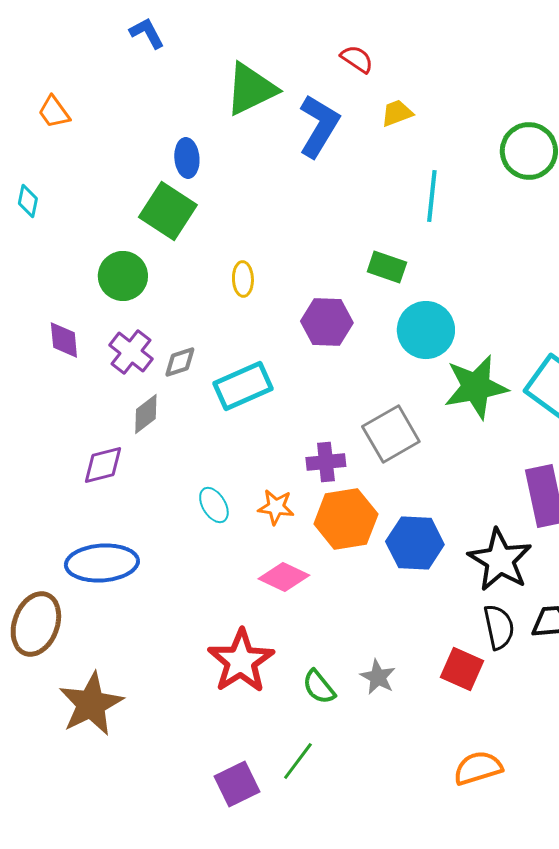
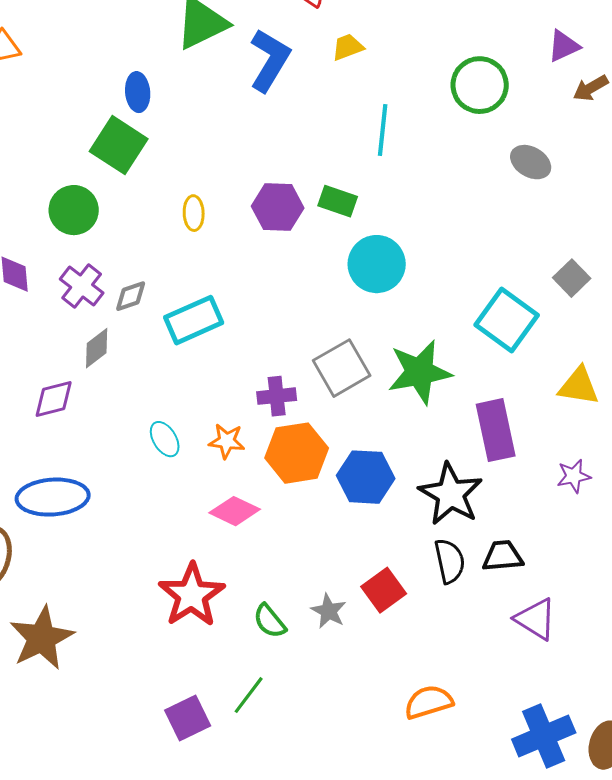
purple hexagon: (327, 322) -> (278, 207), moved
green star: (476, 387) -> (420, 372), moved
red square: (462, 669) -> (384, 590), moved, turned 30

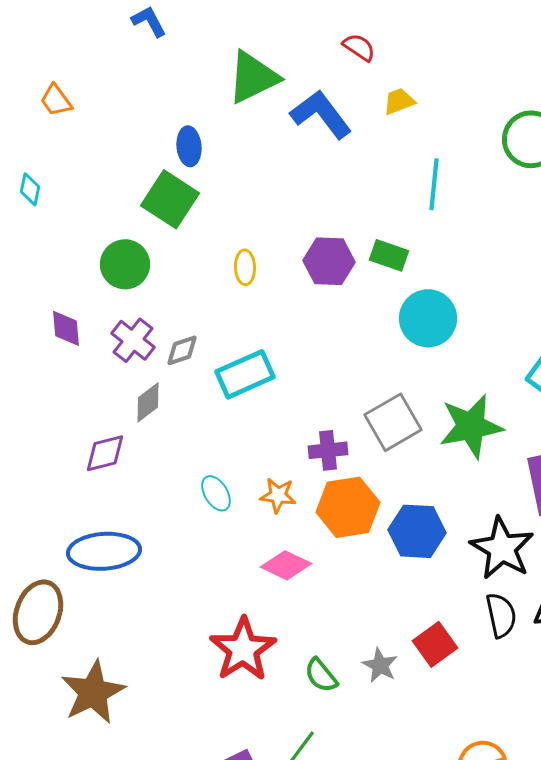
blue L-shape: (270, 60) -> (321, 114), turned -68

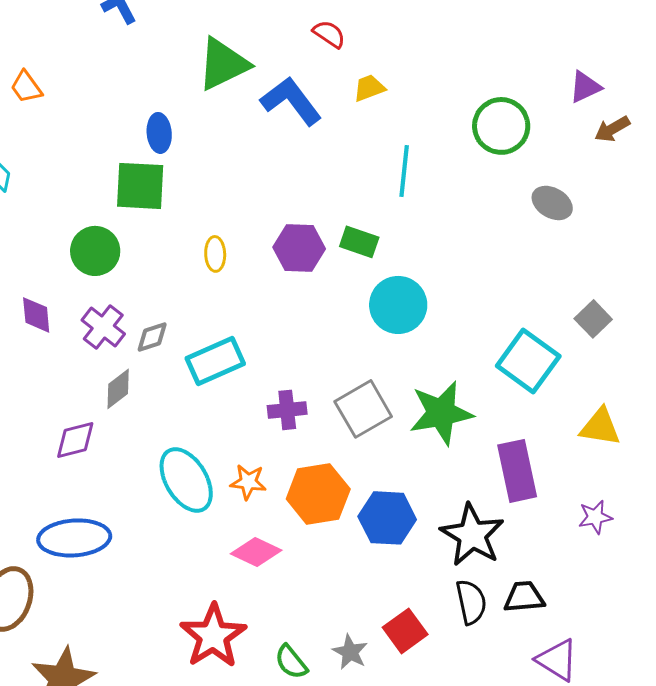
green square: (170, 199) -> (140, 186), turned -30
purple cross: (328, 450) -> (287, 410), moved
cyan ellipse: (216, 493) -> (186, 480), size x1.8

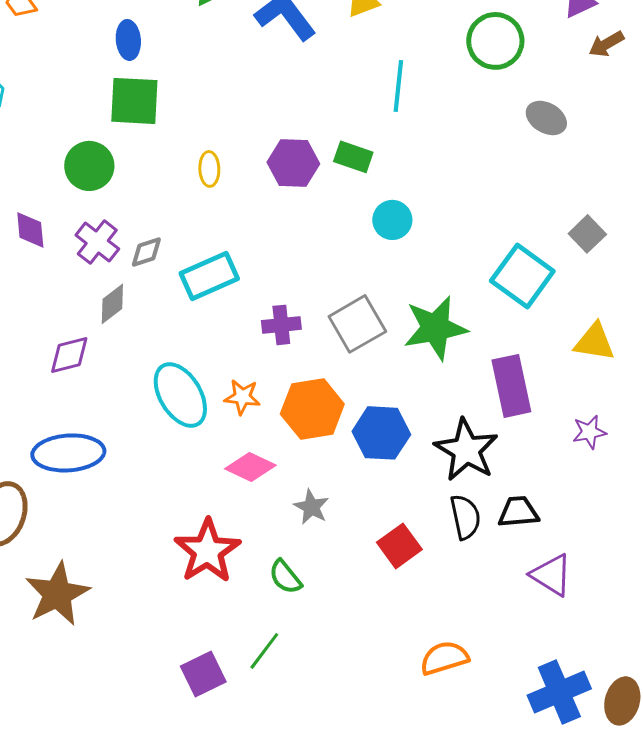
blue ellipse: (159, 133) -> (128, 40), moved
cyan circle: (398, 305) -> (392, 220), size x0.7
gray star: (350, 652) -> (311, 507), moved

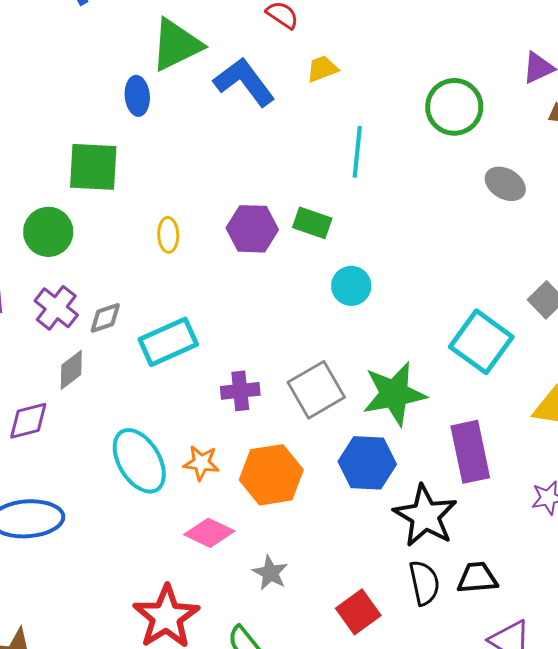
blue ellipse: (128, 40) -> (137, 96), moved
blue hexagon: (381, 433) -> (367, 463), moved

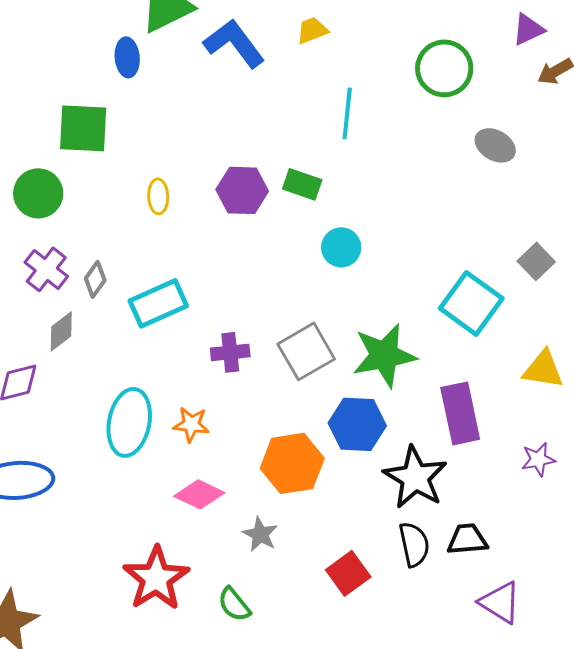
gray diamond: (105, 318) -> (95, 279), turned -36
cyan ellipse: (139, 461) -> (129, 422), turned 42
orange hexagon: (271, 475) -> (292, 463), moved

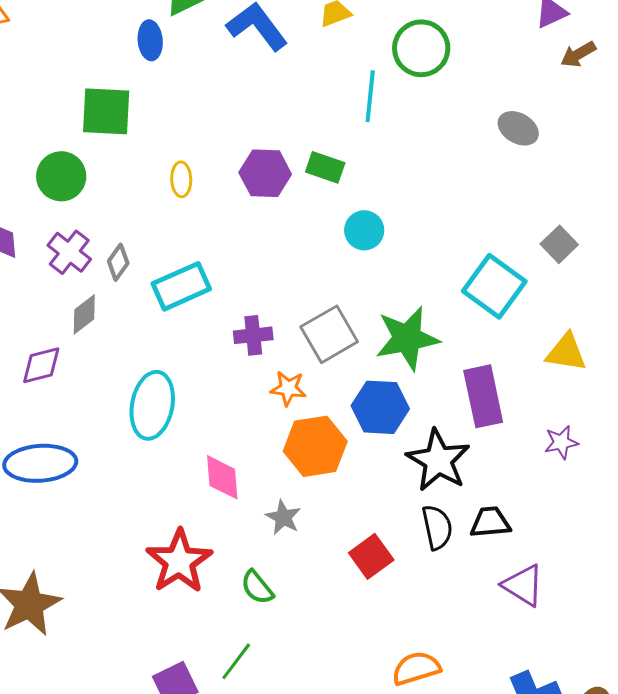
green circle: (444, 68) -> (421, 48), moved
orange star: (191, 424) -> (288, 388), moved
pink diamond: (199, 494) -> (222, 477), turned 60

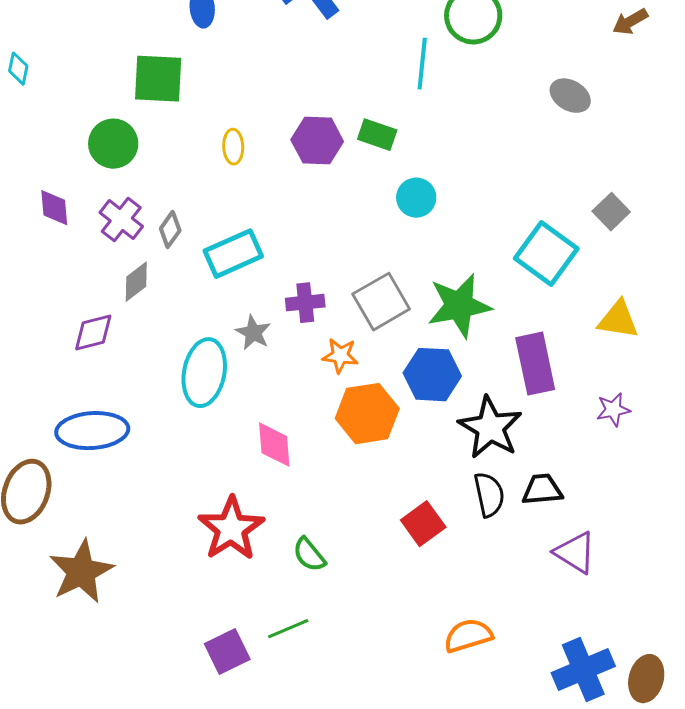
gray star: (283, 517) -> (253, 333), moved
green line: (236, 661) -> (288, 629), turned 30

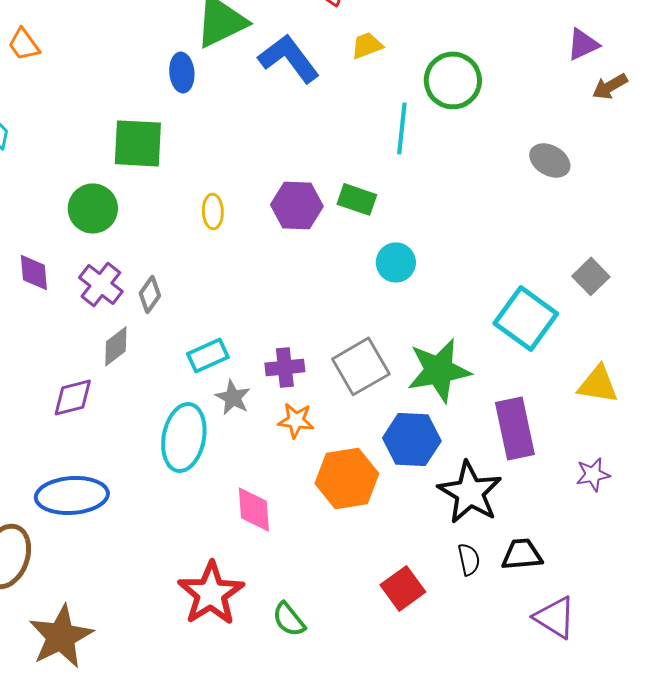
cyan rectangle: (233, 254) -> (208, 355), moved, size x0.7
orange star: (340, 356) -> (296, 420), moved
black semicircle: (489, 495) -> (469, 559), size x0.7

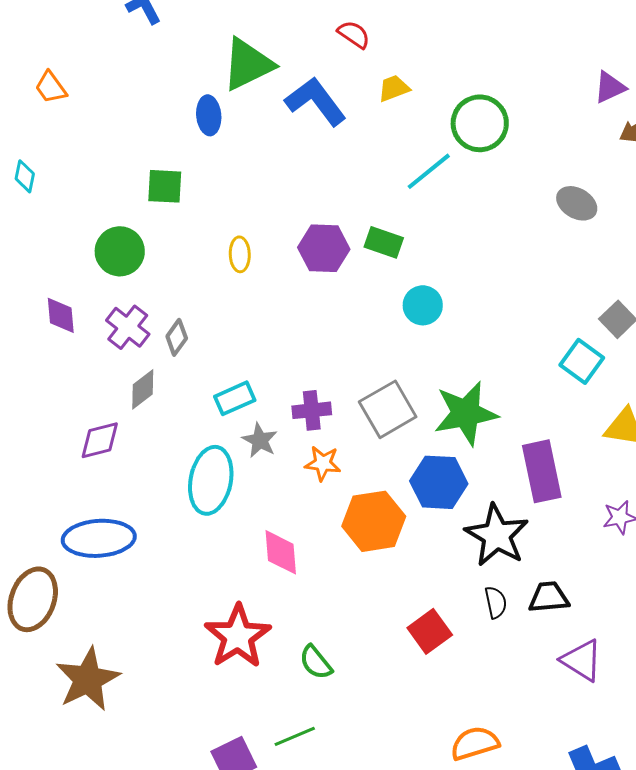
cyan line: (402, 128) -> (429, 171), turned 45
green square: (138, 143) -> (165, 186), size x0.7
cyan square: (526, 318) -> (582, 361), moved, size x0.7

